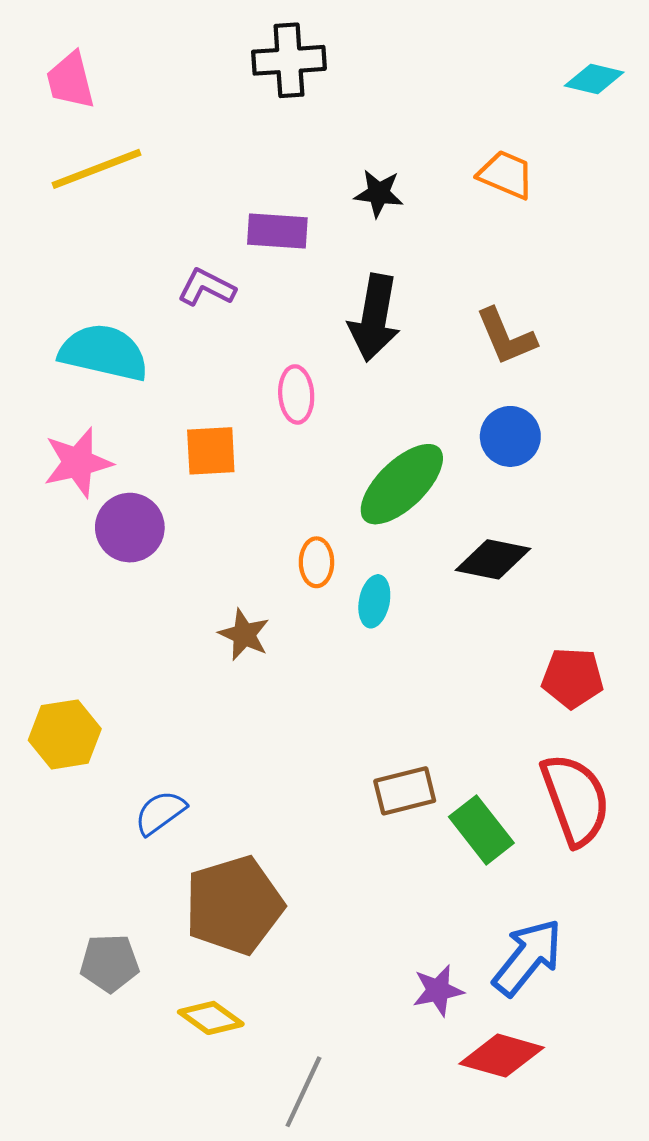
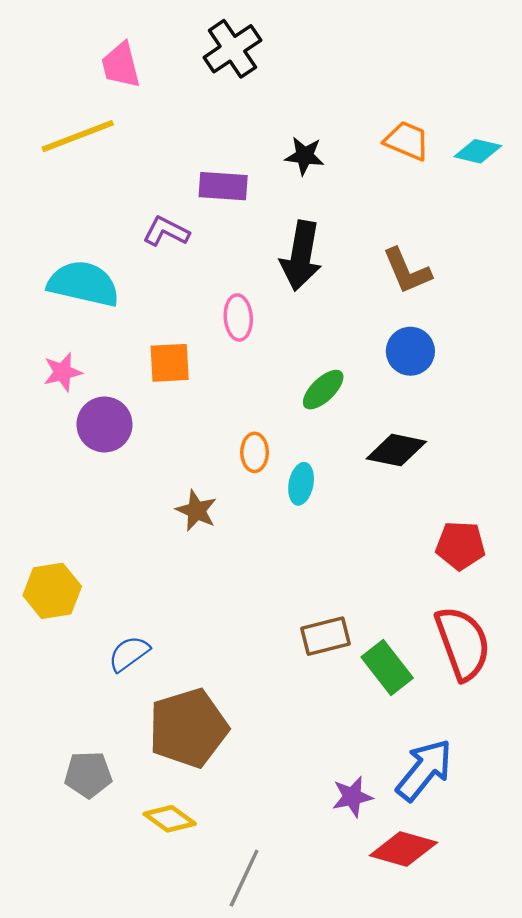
black cross: (289, 60) -> (232, 49), turned -30
cyan diamond: (594, 79) -> (478, 151), moved
pink trapezoid: (71, 81) -> (121, 65), moved
pink star: (78, 462) -> (63, 372), size x0.7
green ellipse: (402, 484) -> (323, 390), size x0.6

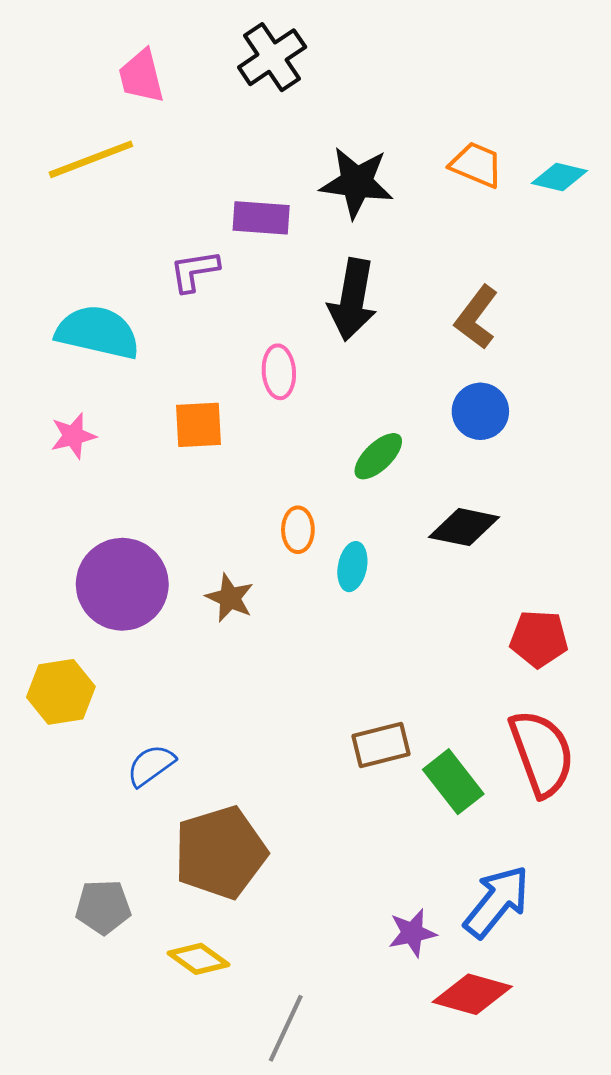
black star: (305, 156) -> (356, 182), size x1.6
purple L-shape: (166, 231) -> (194, 271), turned -36
brown L-shape: (407, 271) -> (476, 317), turned 60
purple circle: (104, 424) -> (122, 584), moved, size x1.4

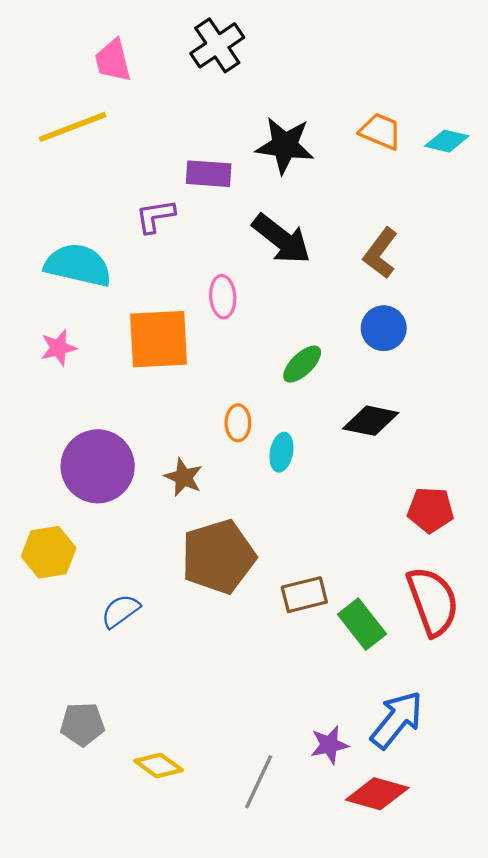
black arrow: (352, 300) -> (281, 239), turned -62
orange square: (199, 425) -> (159, 339), size x1.6
brown pentagon: (220, 853) -> (218, 557), moved
gray line: (286, 1028) -> (259, 782), moved

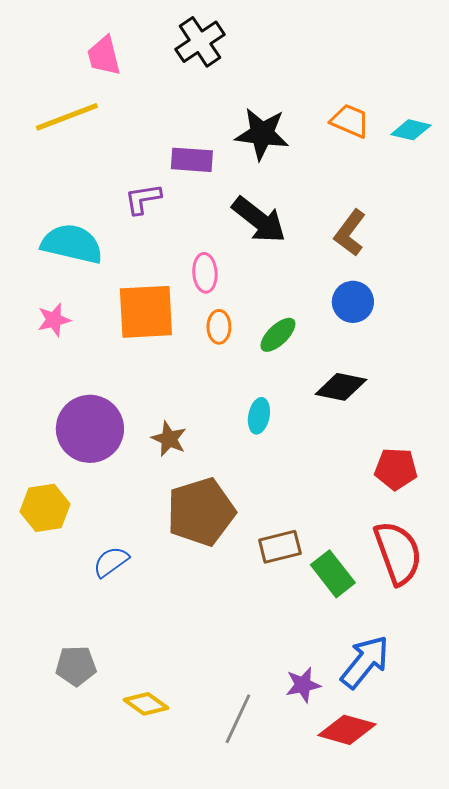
orange ellipse: (238, 423) -> (219, 327), moved

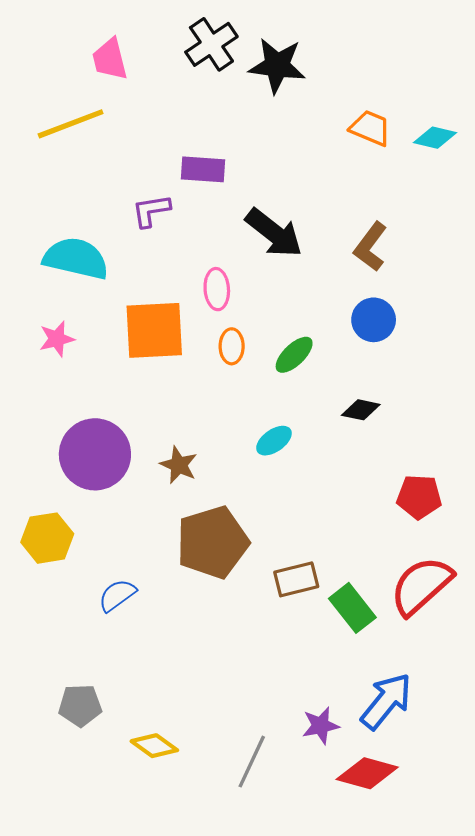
black star: (262, 134) -> (277, 66), moved
black diamond: (341, 387) -> (361, 410), size x0.7
cyan ellipse: (259, 416) -> (274, 441), turned 44
red semicircle: (398, 553) -> (421, 586), turned -112

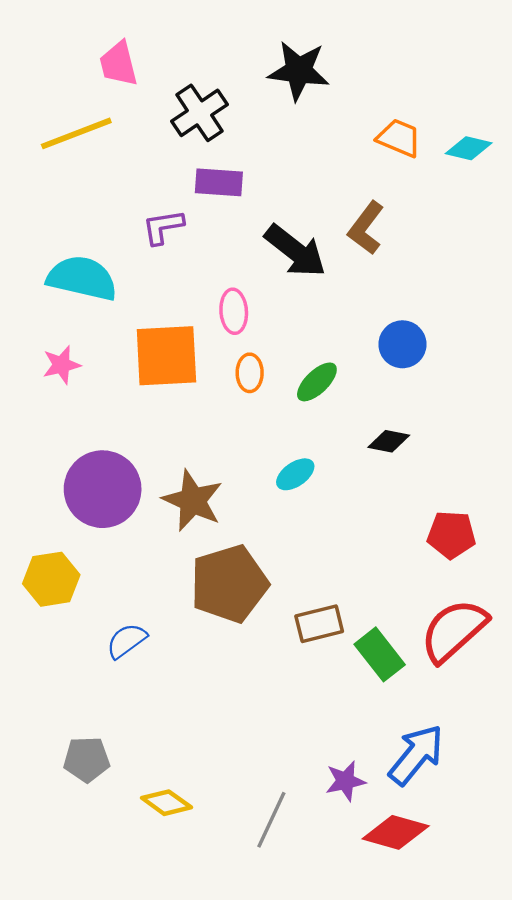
black cross: (211, 44) -> (199, 113), moved
brown L-shape: (370, 247) -> (366, 228), moved
brown star: (179, 465) -> (193, 501), size x1.5

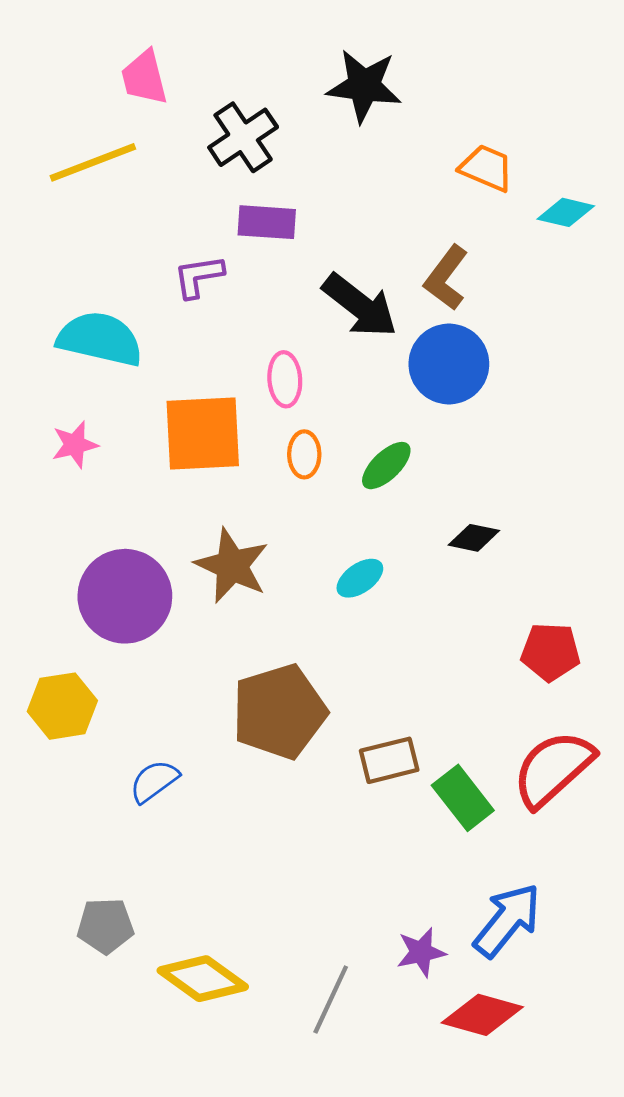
cyan diamond: (469, 148) -> (566, 212), moved
blue circle: (402, 344) -> (449, 364), moved, size x1.4
brown star: (193, 501) -> (232, 566), moved
yellow diamond: (166, 803) -> (203, 979), size x1.4

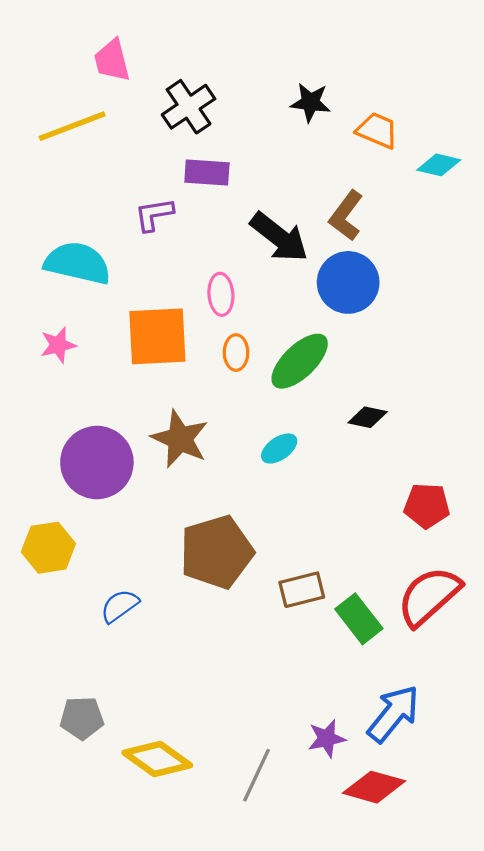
black star: (364, 86) -> (310, 102), moved, size x0.7
green ellipse: (386, 466) -> (300, 361), size x1.5

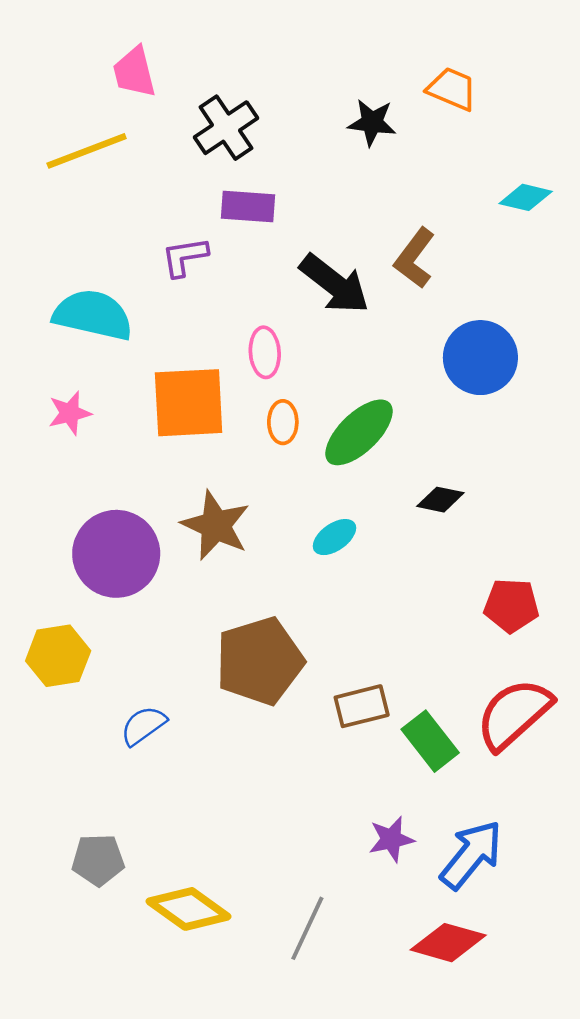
orange trapezoid: (377, 130) -> (452, 89), moved
blue circle: (348, 282) -> (480, 358), moved
purple star: (327, 739) -> (391, 839), moved

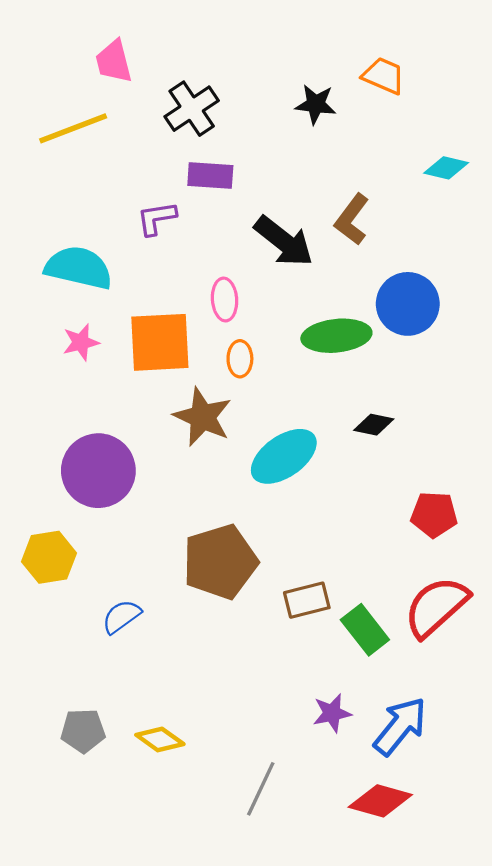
pink star: (70, 413) -> (81, 342), moved
green ellipse: (359, 432) -> (336, 336), moved, turned 38
brown star: (216, 525) -> (203, 417), moved
cyan ellipse: (334, 537) -> (284, 456), size x1.8
yellow diamond: (189, 909) -> (160, 739), moved, size x0.7

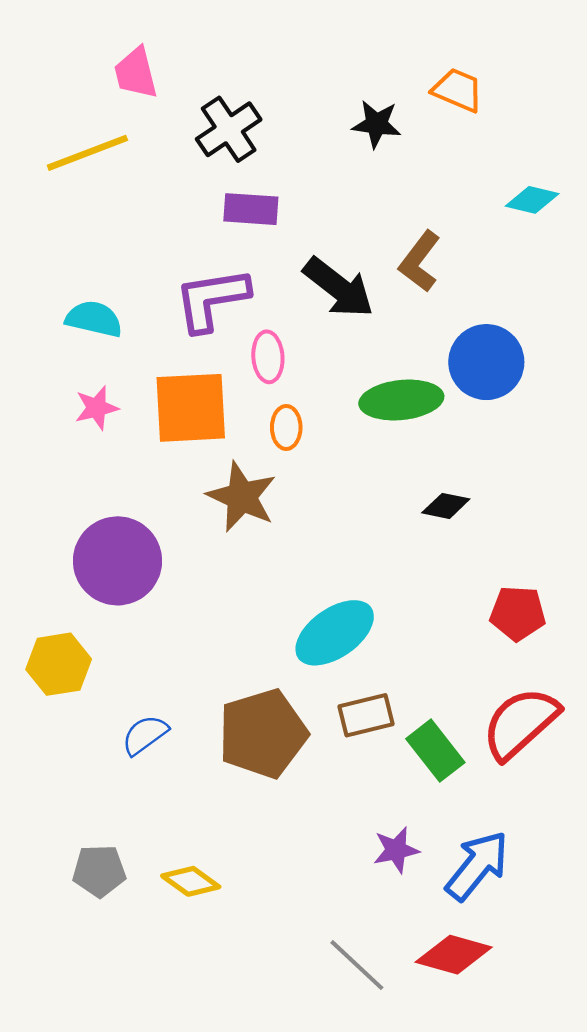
purple L-shape: (157, 218) -> (212, 299), moved, size x1.6
cyan semicircle: (79, 268) -> (94, 319), size x0.7
cyan ellipse: (284, 456) -> (335, 633), moved
brown pentagon: (220, 562) -> (263, 734), moved
gray line: (261, 789) -> (357, 965), moved, turned -72

